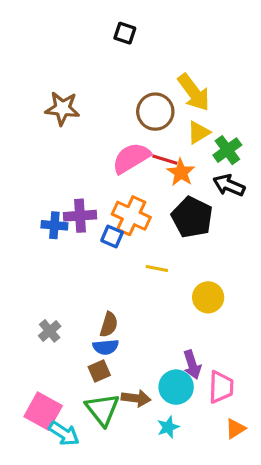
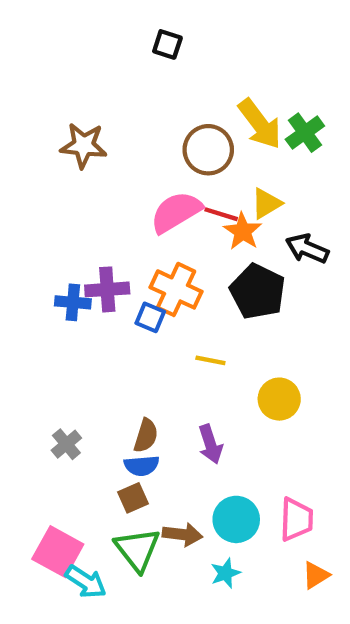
yellow triangle: (199, 132) -> (266, 203), moved
green cross: (227, 150) -> (305, 133), moved
purple arrow: (192, 365) -> (210, 444), moved

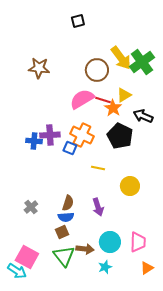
black square: (167, 44) -> (78, 21), turned -32
green cross: (305, 133) -> (142, 62), size x1.4
cyan arrow: (86, 582) -> (17, 271), moved

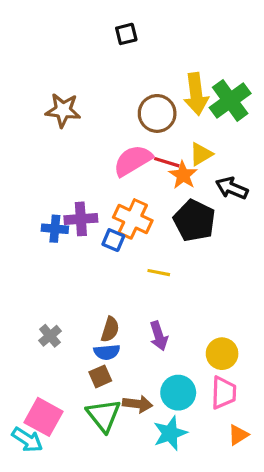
yellow arrow: (121, 58) -> (196, 94), turned 30
yellow circle: (130, 186) -> (222, 354), moved
cyan star: (105, 267) -> (170, 433), size x1.5

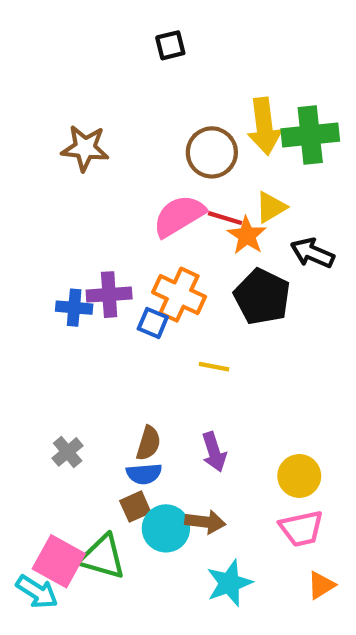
green cross: (230, 100) -> (310, 135), turned 30
cyan circle: (178, 393) -> (166, 528), moved
pink trapezoid: (224, 393) -> (301, 528), turned 76
brown arrow: (138, 404) -> (205, 522), moved
green triangle: (104, 415) -> (103, 557), moved, turned -36

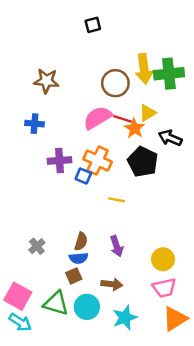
blue cross: (74, 308) -> (35, 124), moved
cyan circle: (166, 528) -> (87, 307), moved
pink square: (59, 561) -> (18, 296), moved
orange triangle: (321, 585) -> (175, 319), size x1.6

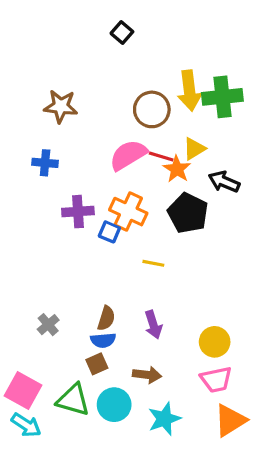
black square: (93, 25) -> (122, 33), turned -35

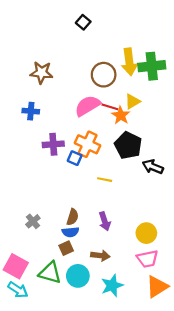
black arrow: (224, 182) -> (153, 167), moved

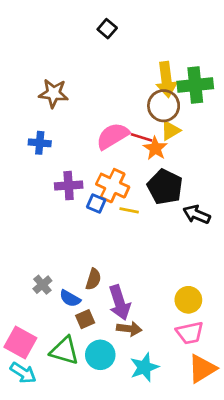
brown circle: (104, 75) -> (164, 106), moved
yellow line: (105, 180) -> (129, 210), moved
purple arrow: (105, 221) -> (120, 303), moved, size x1.4
blue semicircle: (70, 232) -> (70, 298), moved, turned 35

